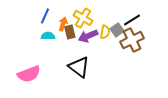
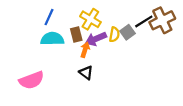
orange arrow: (63, 24) -> (85, 50), moved
cyan semicircle: (48, 36) -> (52, 39), size x1.5
brown cross: (132, 40) -> (162, 20), moved
black triangle: (79, 67) -> (86, 73), size x0.6

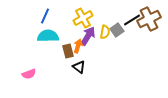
yellow cross: (90, 19) -> (83, 18), turned 30
brown rectangle: (76, 34) -> (68, 51), moved
purple arrow: (96, 39) -> (88, 36), turned 144
pink semicircle: (32, 80) -> (29, 74), size x0.6

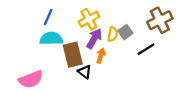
black line: (132, 20) -> (146, 49), moved
orange arrow: (78, 46) -> (101, 56), moved
brown rectangle: (68, 51) -> (73, 55), size x1.6
pink semicircle: (29, 74) -> (31, 79), size x1.6

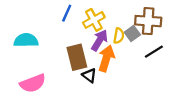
blue line: (48, 17) -> (67, 13), moved
brown cross: (160, 20) -> (148, 21), moved, turned 30
cyan semicircle: (51, 39) -> (26, 40), moved
orange arrow: (101, 56) -> (106, 58), size x1.6

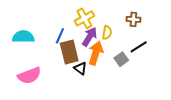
blue line: (67, 13) -> (60, 36), moved
brown cross: (148, 21) -> (133, 19), size x0.6
gray square: (132, 34) -> (121, 59), moved

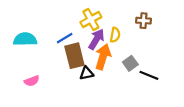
blue line: (60, 36) -> (65, 38), turned 35
black line: (139, 47) -> (149, 75), moved, turned 54
black triangle: (80, 68) -> (87, 73), turned -48
pink semicircle: (29, 76) -> (32, 81), size x0.6

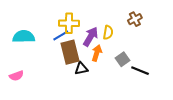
yellow cross: (91, 20) -> (69, 23), moved, turned 30
brown cross: (143, 21) -> (135, 19), turned -32
orange arrow: (103, 57) -> (97, 53), size x0.7
pink semicircle: (32, 81) -> (16, 76), moved

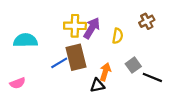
blue line: (61, 36) -> (59, 63), moved
purple arrow: (91, 37) -> (92, 28), moved
orange arrow: (97, 53) -> (105, 72), moved
black triangle: (81, 69) -> (97, 85), moved

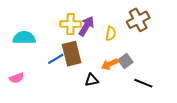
brown cross: (147, 21) -> (138, 20), size x1.5
orange arrow: (105, 72) -> (110, 64), moved, turned -133
black line: (152, 77) -> (143, 83), moved

